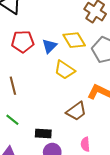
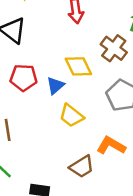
yellow diamond: (74, 40) -> (78, 66), moved

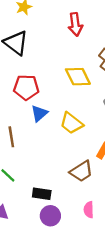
blue triangle: (55, 85) -> (39, 113), moved

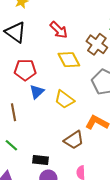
red arrow: (75, 24) -> (59, 30), moved, turned -36

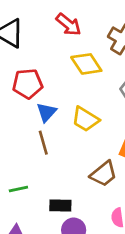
brown line: (13, 112) -> (43, 143), moved
green line: (11, 145) -> (18, 189), turned -48

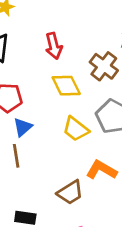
red arrow: (69, 24) -> (54, 46), turned 30
yellow trapezoid: (85, 119) -> (76, 129), moved

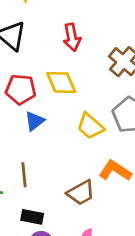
yellow diamond: (66, 86) -> (61, 82), moved
brown line: (16, 156) -> (24, 175), moved

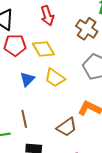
red pentagon: (21, 89) -> (15, 45), moved
yellow trapezoid: (90, 126) -> (55, 78), moved

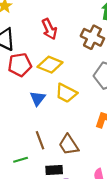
yellow diamond: (43, 49) -> (50, 65), turned -30
brown trapezoid: (67, 127) -> (69, 145), moved, turned 100

